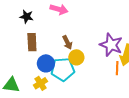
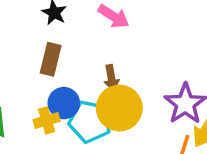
yellow circle: (76, 57) -> (119, 108), size x1.6
yellow cross: (40, 83) -> (47, 120), moved

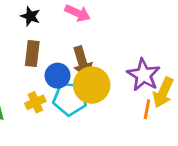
brown arrow: (111, 78) -> (82, 62), size x1.5
blue circle: (64, 103) -> (58, 76), moved

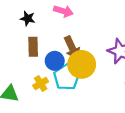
cyan pentagon: (70, 99) -> (67, 77), turned -30

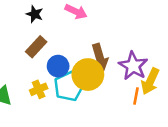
brown rectangle: (33, 47) -> (36, 47), turned 36
brown arrow: (72, 48) -> (100, 57), moved

